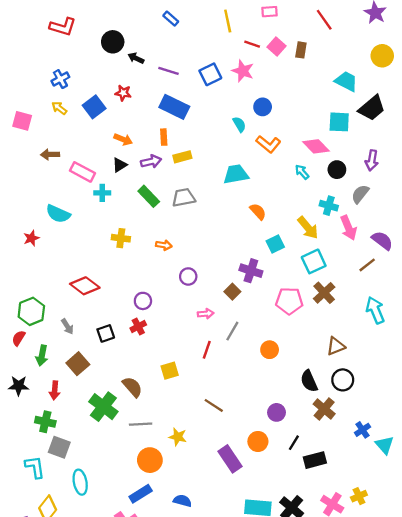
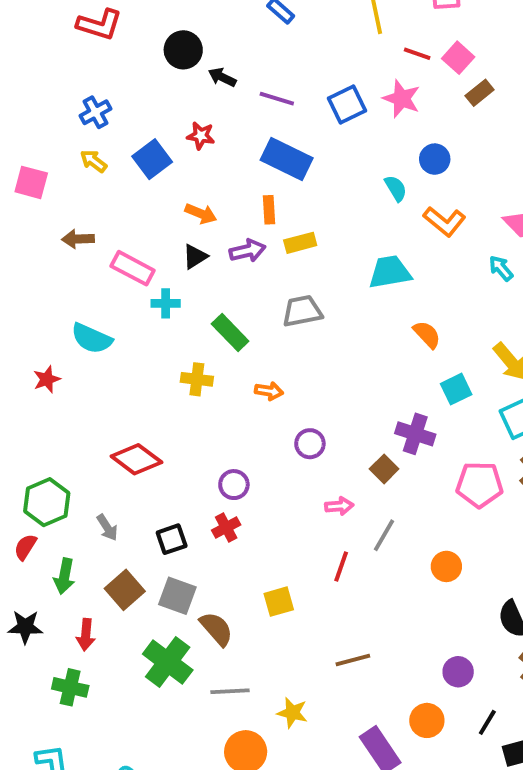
brown rectangle: (301, 50) -> (480, 93), moved, turned 42
green rectangle: (149, 196) -> (230, 333), moved
brown line: (214, 405) -> (353, 660), turned -48
gray square: (59, 447) -> (177, 596), moved

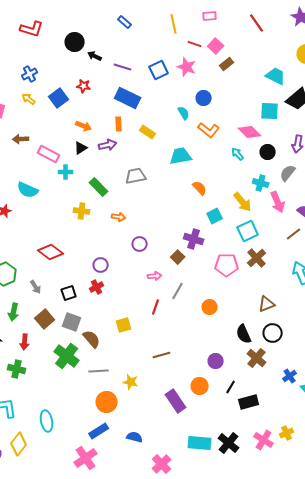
yellow rectangle: (300, 243) -> (148, 132), moved, turned 49

